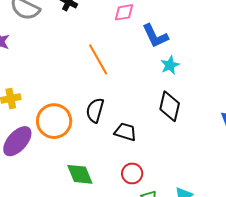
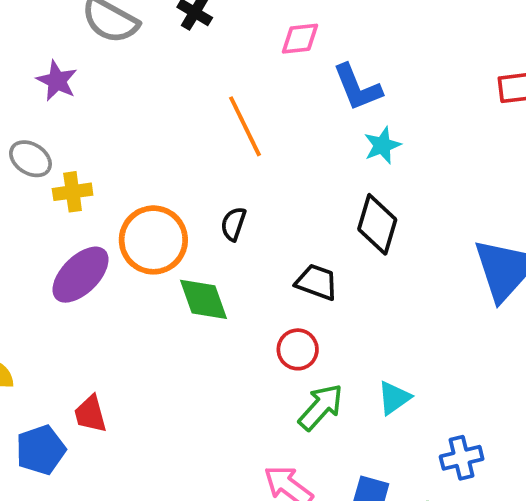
black semicircle: (95, 110) -> (233, 224), size x0.7
black trapezoid: (125, 132) -> (317, 282), moved
green diamond: (80, 174) -> (203, 299), moved

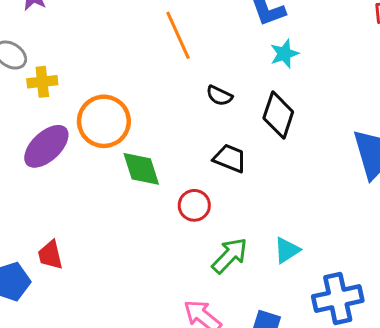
black semicircle: (233, 224) -> (219, 96), moved, turned -85
red circle: (298, 349) -> (194, 205), moved
blue cross: (462, 458) -> (338, 299), size x1.5

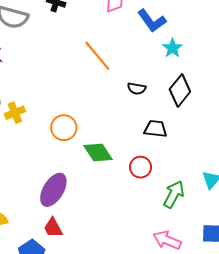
black diamond: (278, 115) -> (180, 90), turned 36
orange circle: (104, 121) -> (64, 128), size x0.7
purple ellipse: (46, 146) -> (53, 190), moved

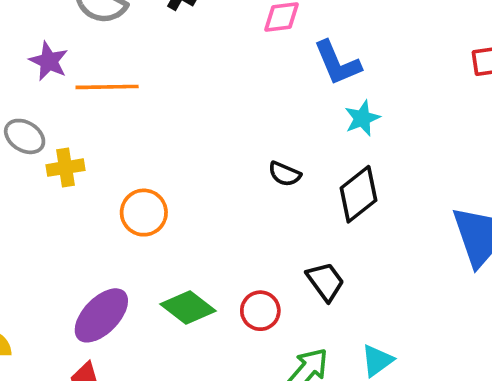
orange line: (97, 56) -> (107, 87), moved, turned -64
black trapezoid: (155, 129) -> (325, 281), moved, turned 35
green diamond: (98, 153) -> (188, 307), moved, turned -32

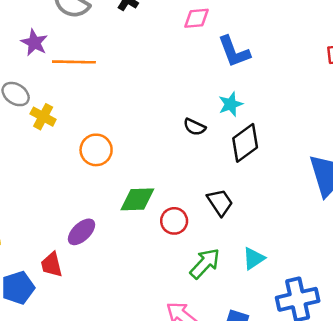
cyan star: (362, 118) -> (231, 104), moved
yellow cross: (65, 168) -> (43, 117), turned 35
green diamond: (188, 307) -> (137, 199), moved, turned -42
purple ellipse: (101, 315) -> (82, 232), moved, size x0.7

